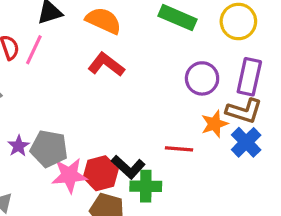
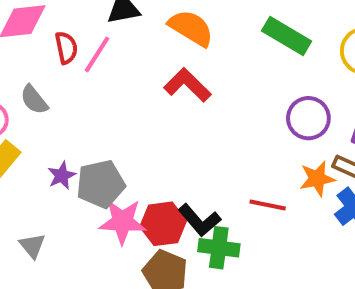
gray pentagon: (49, 149) -> (101, 184), turned -30

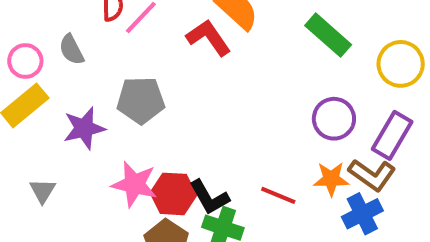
red L-shape: (187, 85) -> (209, 38), moved
purple star: (62, 176) -> (84, 128), size x1.5
gray pentagon: (101, 184) -> (141, 100), moved

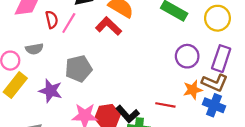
gray semicircle: (71, 50) -> (34, 49), turned -60
purple star: (84, 128) -> (51, 91), turned -30
blue cross: (362, 214) -> (214, 105), turned -30

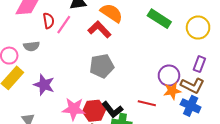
purple circle: (187, 56) -> (169, 76), moved
purple rectangle: (221, 59) -> (199, 64), size x0.7
gray pentagon: (78, 69) -> (102, 66), moved

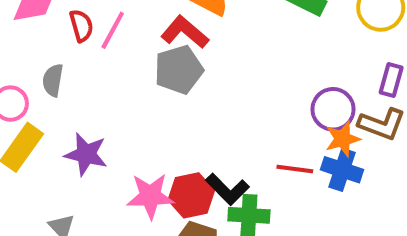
gray semicircle: (31, 46) -> (53, 80), turned 112
gray pentagon: (102, 66) -> (179, 70), moved
blue cross: (191, 106) -> (342, 170), moved

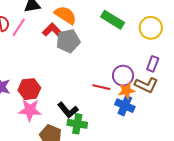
gray pentagon: (179, 70) -> (68, 41), moved
red line: (295, 169) -> (101, 87), moved
red hexagon: (191, 195) -> (29, 89), moved

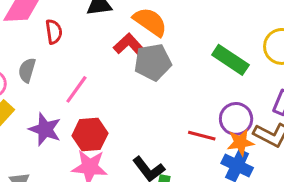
green rectangle: (113, 20) -> (230, 60), moved
pink line: (19, 27) -> (76, 89), moved

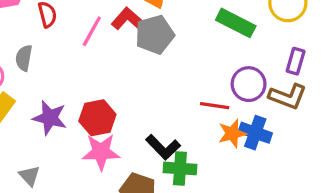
pink line: (76, 89) -> (92, 31), moved
orange star: (240, 142) -> (232, 133), moved

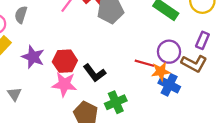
orange star: (232, 133) -> (161, 71), moved
black L-shape: (163, 147) -> (94, 73), moved
green cross: (180, 168) -> (116, 102), turned -35

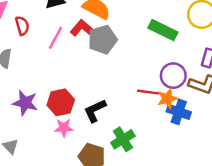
black L-shape: (94, 73) -> (95, 111), turned 110
pink star: (64, 84) -> (64, 128), size x0.7

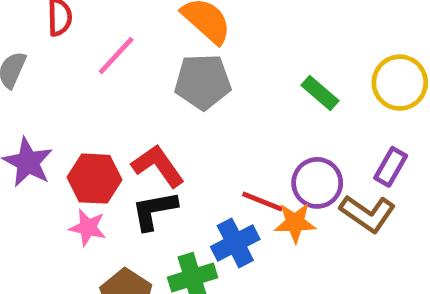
red L-shape: (84, 29) -> (158, 166), moved
green rectangle: (163, 30) -> (320, 93), size x0.7
blue cross: (179, 112) -> (235, 243), moved, turned 30

